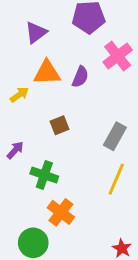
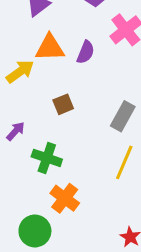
yellow arrow: (19, 95) -> (20, 72), size x1.4

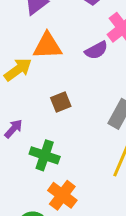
purple semicircle: (86, 52) -> (96, 50), moved, turned 40

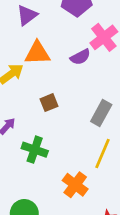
orange cross: (62, 195) -> (75, 185), moved

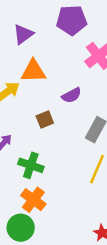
purple semicircle: (80, 57) -> (72, 95), moved
orange cross: (75, 185) -> (33, 200), moved

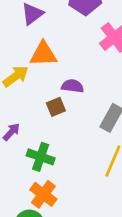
purple semicircle: (72, 95) -> (73, 86), moved, turned -144

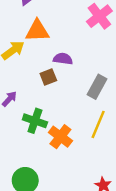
orange cross: (43, 194) -> (60, 137), moved

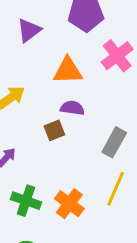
orange triangle: (37, 31) -> (68, 71), moved
green cross: (35, 121) -> (26, 201), moved

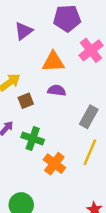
brown square: (54, 130) -> (26, 101), moved
green cross: (26, 201) -> (33, 138), moved

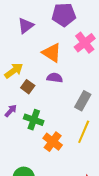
orange triangle: (53, 62) -> (52, 53), turned 35
brown square: (26, 101) -> (28, 87), turned -32

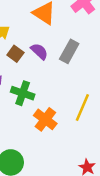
purple semicircle: (55, 78) -> (39, 51), moved, turned 35
gray rectangle: (83, 101) -> (69, 51), moved

